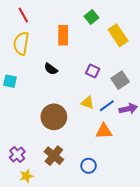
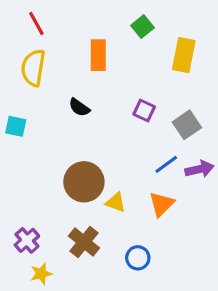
yellow rectangle: (118, 35) -> (184, 55), turned 45
yellow triangle: (88, 103) -> (116, 202), moved
orange triangle: (104, 131) -> (162, 204), turned -42

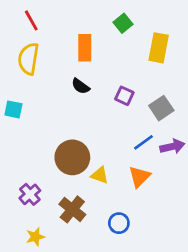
black semicircle: (79, 107) -> (81, 86), moved
purple cross: (27, 240) -> (30, 194), moved

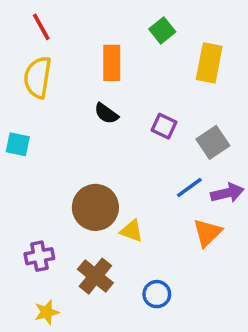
orange triangle: (139, 177) -> (207, 233), moved
purple cross: (30, 194) -> (39, 256), turned 30

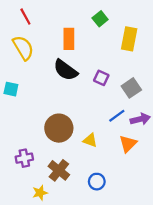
yellow semicircle: (38, 77) -> (23, 48), turned 140
black semicircle: (106, 113) -> (66, 70), size x1.6
yellow triangle: (132, 231) -> (90, 140), moved
yellow star: (47, 312) -> (40, 193), moved

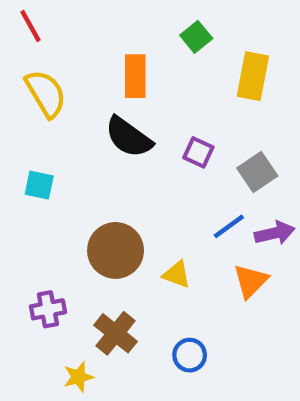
red line: (25, 17) -> (31, 26), moved
cyan square: (11, 89) -> (39, 185), moved

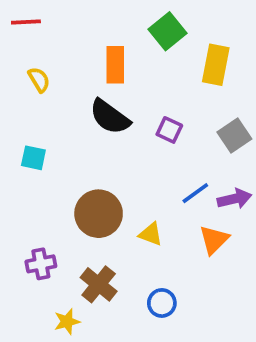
red line: (31, 26) -> (26, 22), turned -64
green square: (196, 37) -> (167, 31), size x1.4
yellow semicircle: (46, 94) -> (39, 80), size x0.6
gray square: (257, 172) -> (234, 135), moved

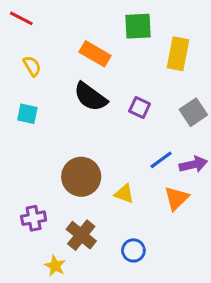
red line: (26, 22) -> (21, 18), turned 30
green square: (167, 31) -> (138, 26), turned 36
orange rectangle: (115, 65) -> (95, 54), turned -60
cyan square: (33, 158) -> (27, 114), moved
yellow star: (67, 322) -> (55, 266), turned -30

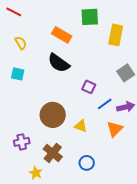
purple square: (140, 108) -> (89, 87), moved

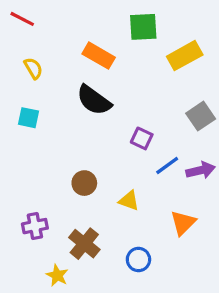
yellow rectangle: (116, 35) -> (185, 56), turned 50
brown circle: (53, 115) -> (84, 183), size x0.6
orange triangle: (115, 129) -> (183, 223), moved

